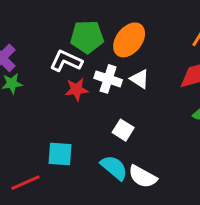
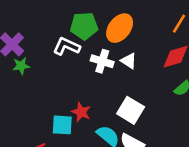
red star: (77, 89) -> (81, 112), moved, turned 30
white square: (123, 130) -> (131, 110), moved, size x1.5

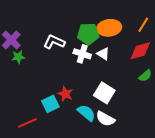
green pentagon: (84, 26) -> (88, 34), moved
orange ellipse: (120, 28) -> (109, 28), moved, turned 45
cyan square: (62, 125) -> (50, 104), turned -30

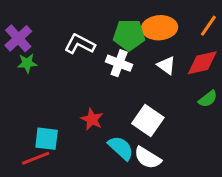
white triangle: (103, 54) -> (166, 65), moved
cyan square: (50, 104) -> (47, 139), moved, turned 30

